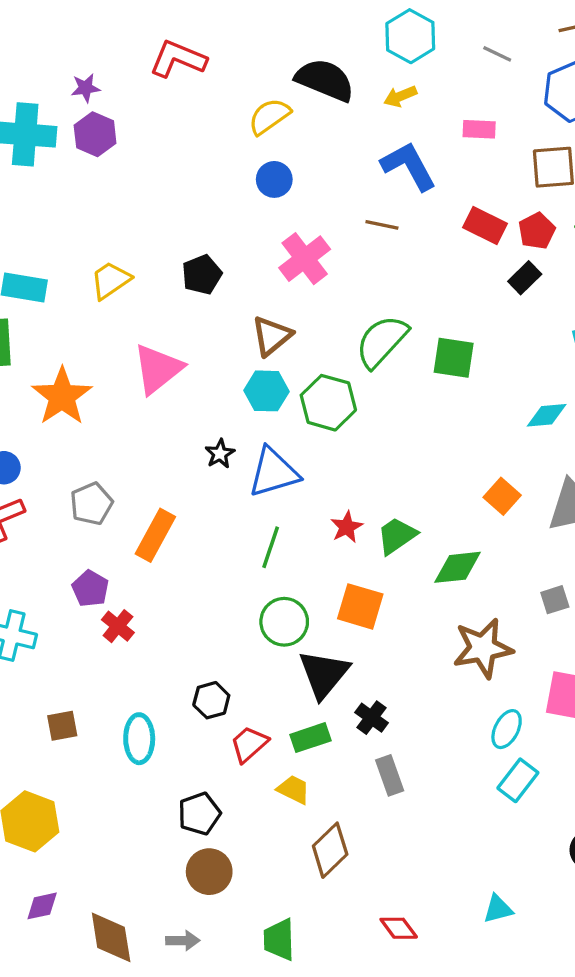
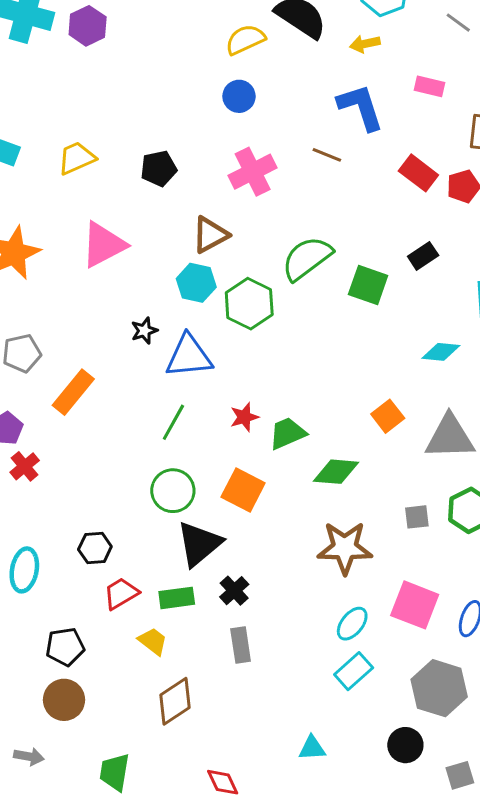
black rectangle: (525, 278) -> (423, 256), moved
cyan triangle: (498, 909) -> (312, 748), moved

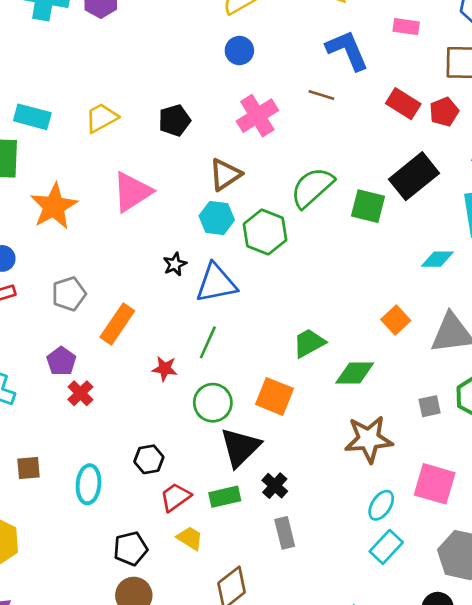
black rectangle: (423, 256) -> (414, 176), size x1.8
red star: (244, 417) -> (165, 369), moved, turned 30
yellow trapezoid: (153, 641) -> (190, 538), moved

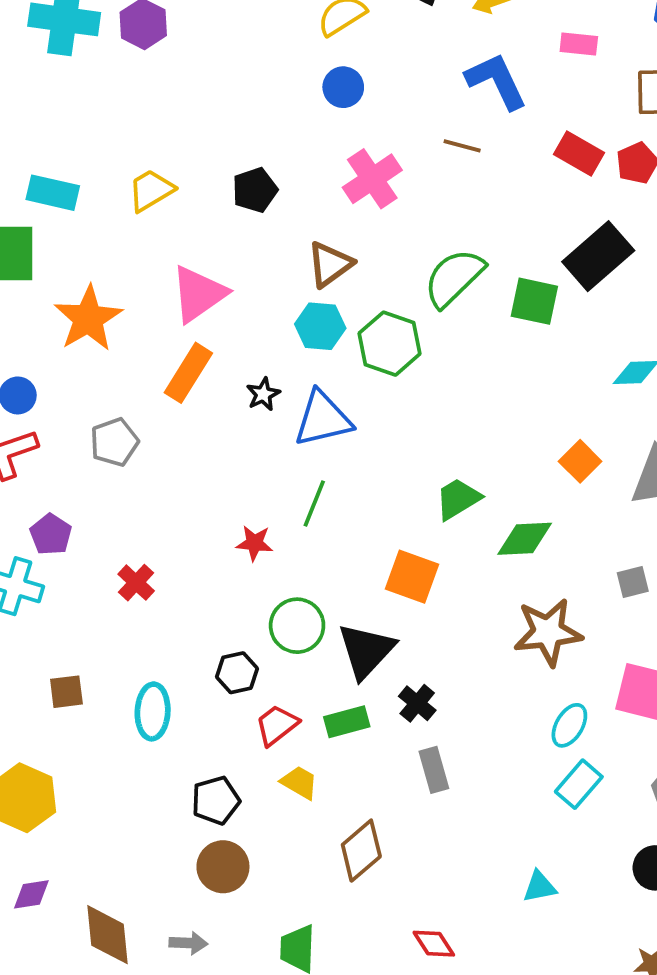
orange rectangle: (117, 324) -> (188, 373), moved
purple pentagon: (61, 361) -> (51, 534), moved
green circle: (213, 403) -> (297, 626), moved

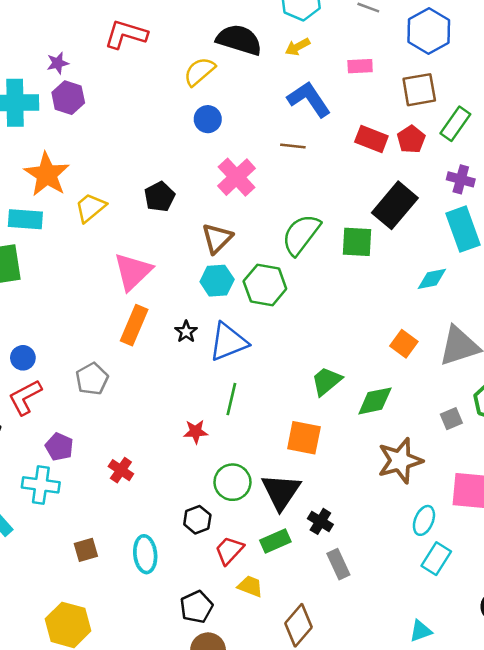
orange star: (88, 319) -> (47, 174), moved

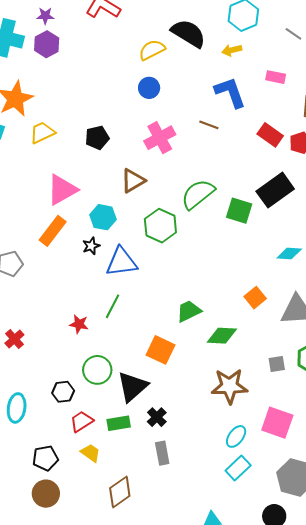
cyan hexagon: (217, 281) -> (103, 217), moved

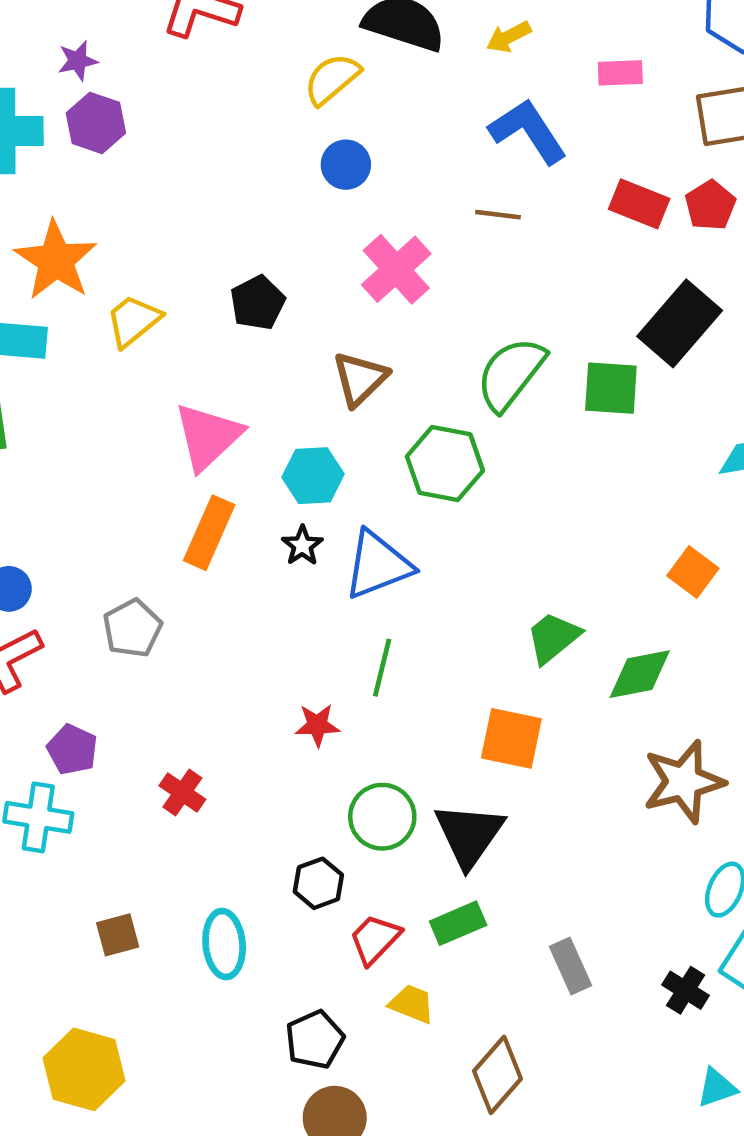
black cross: (157, 417) -> (686, 990), moved

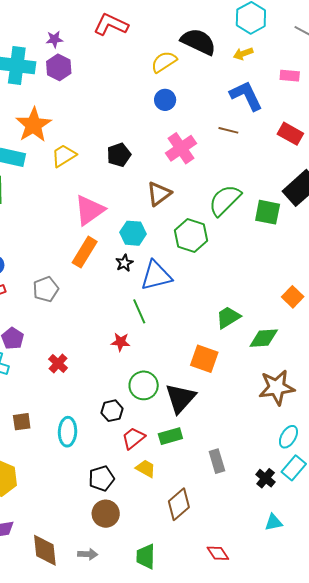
green line: (382, 668) -> (139, 311), moved, turned -45

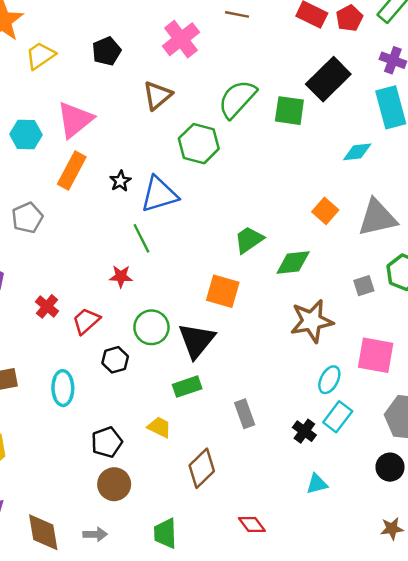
cyan hexagon: (133, 233) -> (26, 135), moved
red trapezoid: (133, 438) -> (86, 321), moved

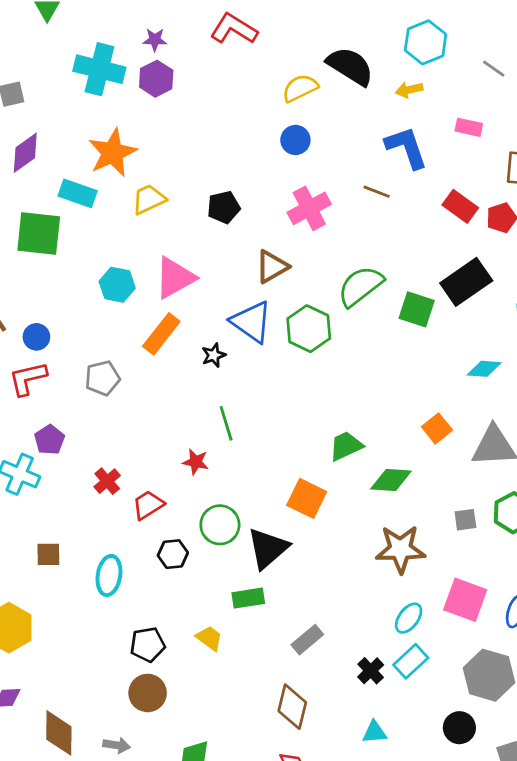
blue triangle: (159, 194) -> (252, 322), moved, turned 42
gray rectangle: (245, 414) -> (307, 640), turned 60
brown diamond: (202, 468) -> (292, 707), moved, turned -42

